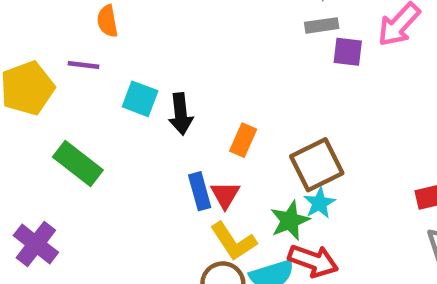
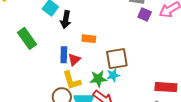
orange rectangle: (243, 140) -> (89, 39), turned 56
green rectangle: (78, 164) -> (27, 38), moved

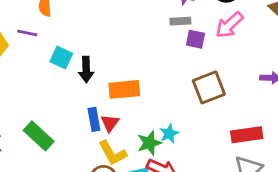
green rectangle: (27, 38) -> (39, 136), moved
orange rectangle: (89, 39) -> (124, 89), size x1.5
brown square: (117, 59) -> (209, 87), moved

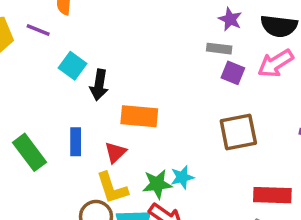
blue rectangle: (94, 119) -> (76, 142), moved

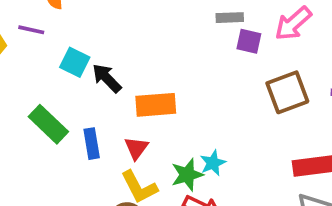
black arrow: (99, 85) -> (107, 78), turned 136
brown square: (238, 132) -> (287, 92), moved
green rectangle: (29, 152) -> (48, 124), moved

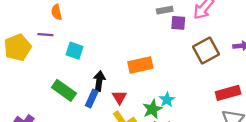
black arrow: (107, 78) -> (99, 81), moved, turned 60
orange rectangle: (156, 105) -> (140, 65), moved
blue rectangle: (92, 144) -> (92, 98), turned 42

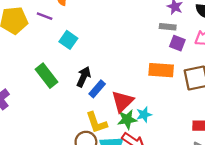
orange rectangle: (140, 65) -> (161, 70), moved
red triangle: (119, 97) -> (122, 101), moved, size x1.5
blue rectangle: (92, 98) -> (97, 89), moved

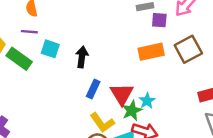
purple line: (45, 16) -> (29, 32), moved
green rectangle: (46, 76) -> (19, 59), moved
black arrow: (84, 77) -> (82, 57), moved

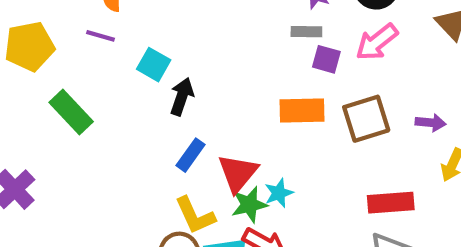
cyan square: (50, 49) -> (154, 65), moved
green rectangle: (19, 59) -> (71, 112), moved

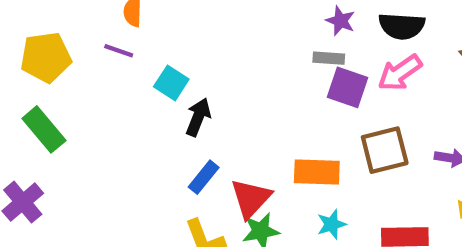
purple square: (326, 59) -> (348, 87), size x1.4
orange rectangle: (302, 111) -> (317, 172), moved
green rectangle: (71, 112) -> (44, 129), moved
cyan star: (279, 193) -> (332, 224), moved

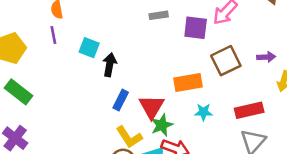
purple line: (119, 51) -> (53, 35), turned 72
gray rectangle: (329, 58) -> (159, 15), moved
cyan star: (332, 224) -> (203, 112), turned 30

